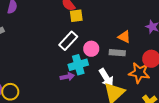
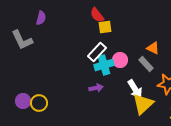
gray rectangle: (117, 53) -> (146, 64), turned 42
cyan cross: (78, 65) -> (104, 65), moved

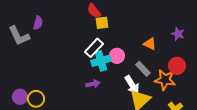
purple semicircle: (41, 18) -> (38, 23), moved
gray rectangle: (146, 64) -> (143, 69), moved

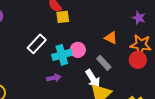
purple star: (178, 34) -> (139, 18), moved
white rectangle: (94, 48) -> (37, 44), moved
orange star: (165, 80) -> (141, 45), moved

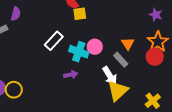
orange triangle: (111, 38) -> (128, 44), moved, turned 32
orange star: (141, 45) -> (158, 42), turned 30
cyan cross: (62, 55) -> (79, 52), turned 36

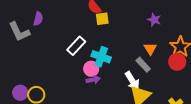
purple star: (156, 15) -> (154, 20), moved
pink circle: (95, 47) -> (91, 69), moved

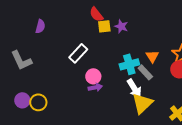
purple star: (154, 20) -> (121, 26), moved
gray L-shape: (19, 32) -> (21, 60), moved
cyan cross: (101, 57) -> (129, 64), moved, turned -36

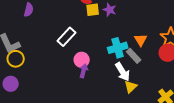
purple arrow: (95, 87) -> (84, 71), turned -64
yellow circle: (38, 102) -> (16, 59), moved
yellow triangle: (142, 103) -> (131, 87), size x0.6

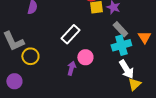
gray rectangle: (134, 56) -> (120, 29), moved
yellow circle: (16, 59) -> (30, 56), moved
purple arrow: (84, 71) -> (71, 68), moved

